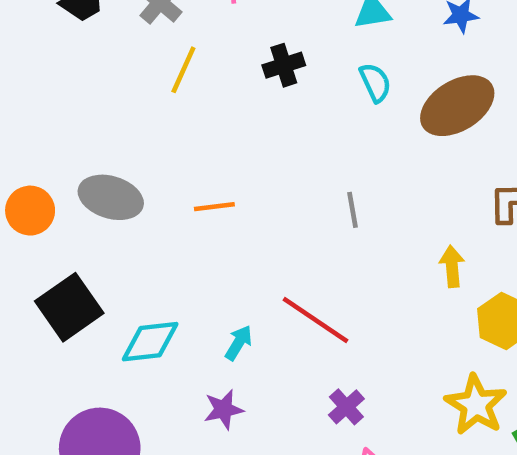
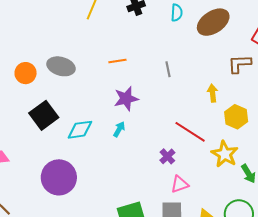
cyan semicircle: (375, 82) -> (177, 13), turned 30
orange line: (214, 207) -> (117, 61), moved
red line: (315, 320) -> (190, 132), moved
purple star: (224, 409) -> (126, 99), moved, size x1.4

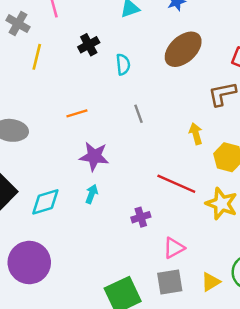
cyan semicircle: (177, 13) -> (123, 64), moved
purple star: (126, 99) -> (94, 156), turned 30
purple cross: (167, 156) -> (141, 217), moved, turned 35

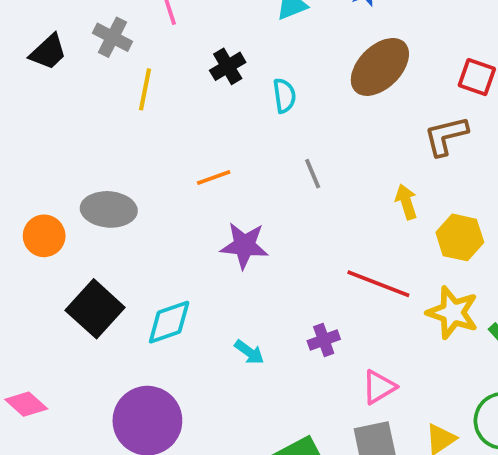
cyan arrow: (92, 194) -> (249, 352), moved, turned 108

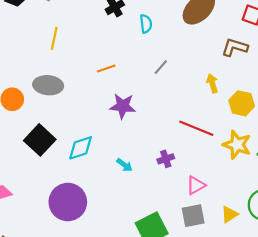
yellow line: (145, 89) -> (54, 38), moved
brown L-shape: (446, 136) -> (235, 47), turned 30
gray line: (313, 174) -> (161, 67), turned 63

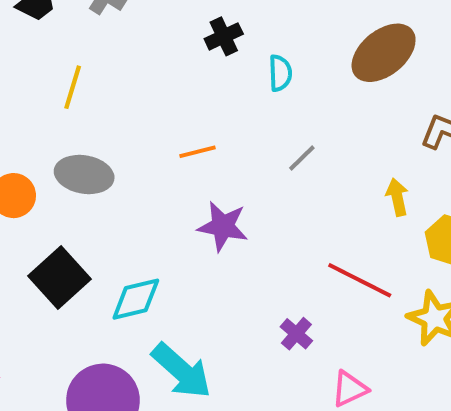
yellow line: (54, 38) -> (73, 87), moved
purple cross: (166, 159) -> (296, 334), turned -35
cyan arrow: (125, 165) -> (181, 371), moved, size x2.0

